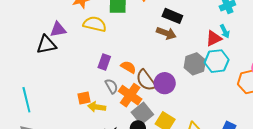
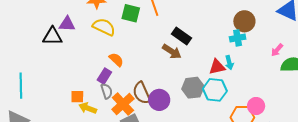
purple rectangle: (104, 62) -> (104, 76), moved
orange semicircle: (128, 67) -> (116, 60), moved

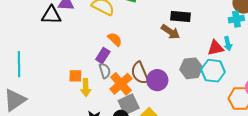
black rectangle: (182, 36) -> (180, 16), turned -30
yellow arrow: (88, 108) -> (86, 88), turned -114

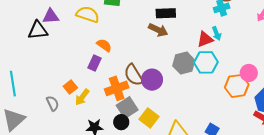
gray semicircle: (105, 71) -> (53, 103), moved
orange square: (75, 76) -> (70, 87), turned -32
orange cross: (121, 84) -> (117, 88), turned 30
yellow arrow: (86, 88) -> (82, 97), turned 48

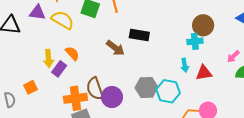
purple triangle: (51, 16) -> (37, 13), moved
brown arrow: (158, 30) -> (115, 48), moved
red triangle: (205, 39) -> (204, 73), moved
yellow arrow: (82, 97) -> (48, 58), moved, turned -54

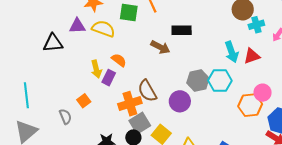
cyan cross: (195, 41) -> (256, 25), moved
cyan arrow: (185, 65) -> (232, 52), size x1.5
purple circle: (112, 97) -> (180, 101), moved

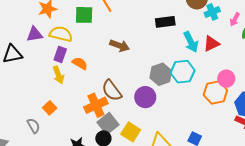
black rectangle: (182, 30) -> (165, 22), moved
purple rectangle: (109, 78) -> (60, 54), moved

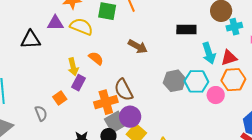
purple rectangle: (60, 54) -> (78, 83), moved
pink circle: (226, 79) -> (216, 95), moved
orange hexagon: (215, 93) -> (233, 80), moved
purple circle: (145, 97) -> (130, 117), moved

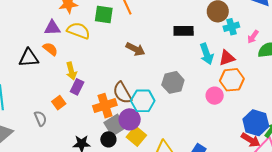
black triangle: (31, 40) -> (29, 58), moved
orange semicircle: (96, 58) -> (50, 49), moved
cyan hexagon: (196, 81) -> (143, 101), moved

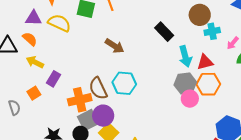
black rectangle: (184, 31) -> (164, 32), turned 42
yellow arrow: (71, 71) -> (35, 62), moved, turned 126
gray hexagon: (173, 82) -> (185, 83), moved
cyan hexagon: (143, 101) -> (124, 83), moved

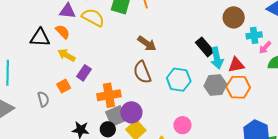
cyan cross: (212, 31) -> (254, 35), moved
black rectangle: (164, 32) -> (205, 47), moved
cyan hexagon: (124, 83) -> (179, 80), moved
brown semicircle: (98, 88) -> (142, 72), moved
pink circle: (190, 99) -> (182, 125), moved

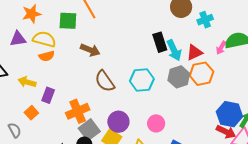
orange semicircle: (63, 32) -> (47, 56), moved, turned 133
brown arrow: (147, 44) -> (90, 50), moved
black rectangle: (205, 47) -> (160, 42), turned 36
pink arrow: (265, 47) -> (221, 48), moved
purple circle: (131, 112) -> (118, 122), moved

